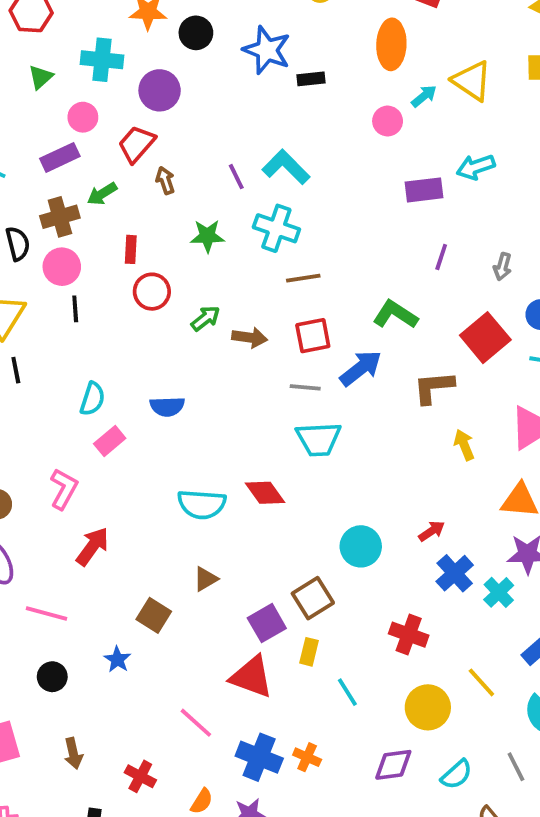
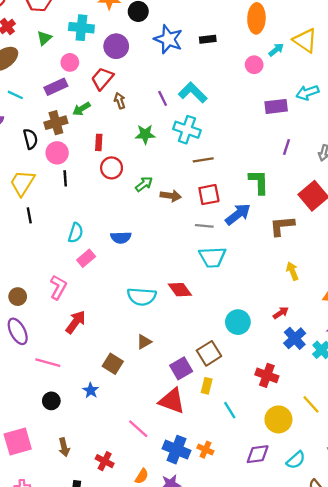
blue star: (267, 50) -> (168, 39), moved
green L-shape: (395, 315) -> (259, 182), turned 56
yellow arrow: (464, 445) -> (292, 271), moved

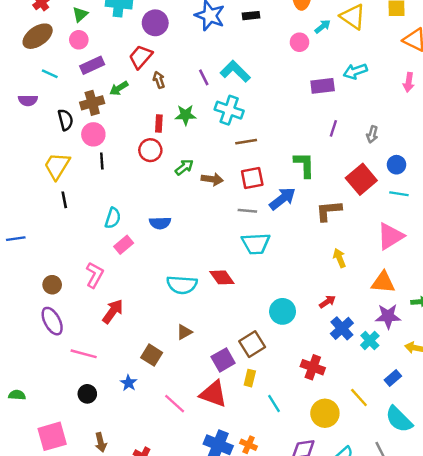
pink circle: (70, 62) -> (79, 40), moved
red rectangle: (99, 142) -> (159, 123), moved
pink line: (138, 429) -> (175, 404), moved

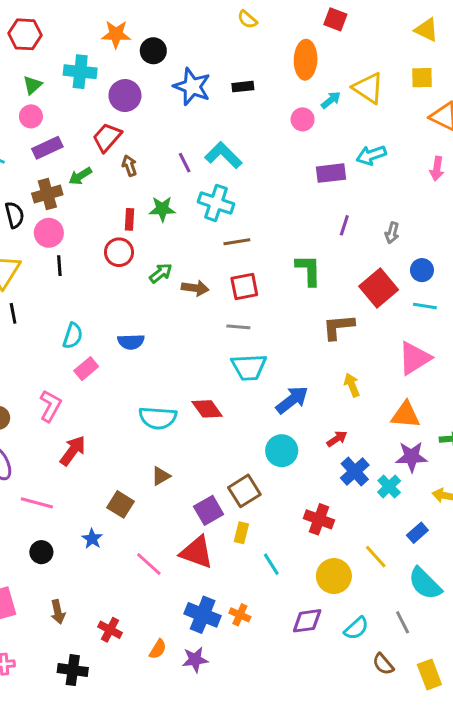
blue arrow: (283, 199) -> (292, 400), moved

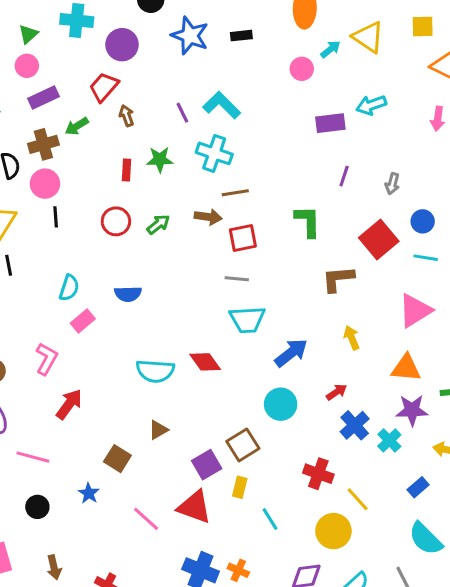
red circle: (119, 252) -> (116, 221), moved
brown arrow: (195, 288) -> (208, 217), moved
yellow line: (376, 557) -> (358, 499), moved

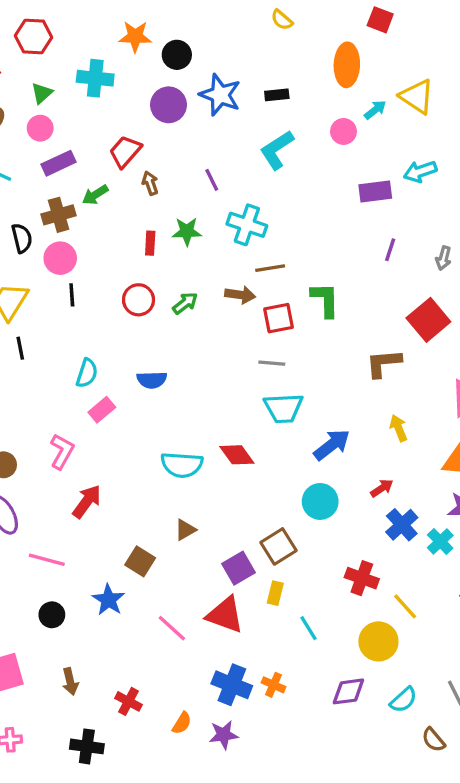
purple circle: (122, 45) -> (169, 105), moved
cyan L-shape: (222, 105) -> (277, 150), moved, turned -78
green L-shape: (308, 221) -> (325, 300), moved
blue star: (89, 493) -> (109, 600), size x1.4

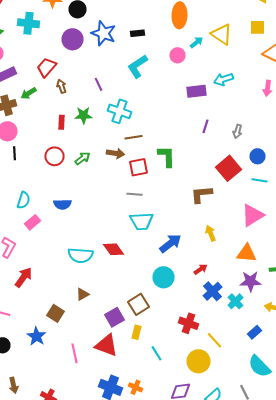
pink line: (172, 628) -> (74, 353), turned 36

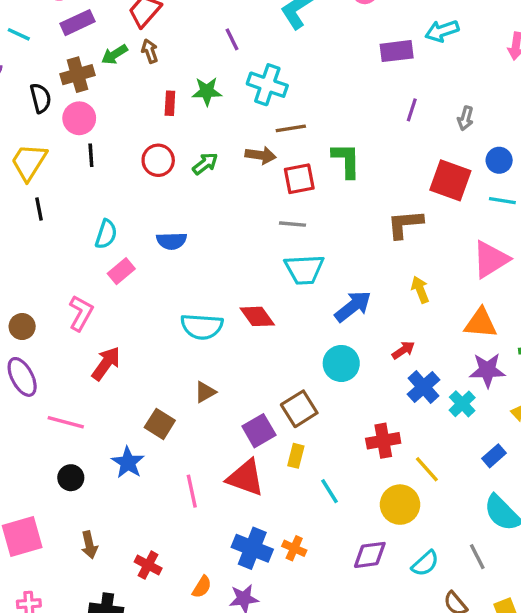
brown arrow: (62, 86) -> (150, 51), moved
red square: (228, 168) -> (450, 180), turned -30
red cross: (188, 323) -> (383, 441), turned -30

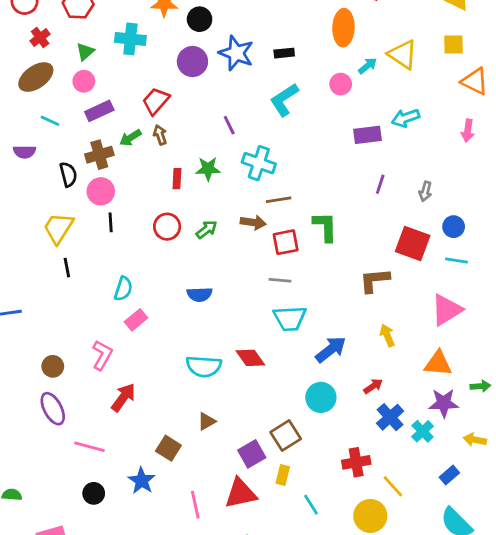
blue semicircle: (172, 241) -> (200, 294), moved
red triangle: (245, 478) -> (240, 493), turned -32

